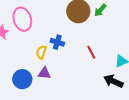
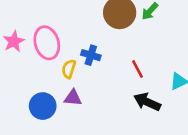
pink ellipse: (22, 19) -> (47, 43), moved
black arrow: (113, 81) -> (147, 102), moved

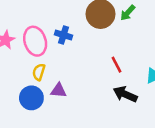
blue cross: (91, 55) -> (63, 35), moved
yellow semicircle: (69, 69) -> (39, 72), moved

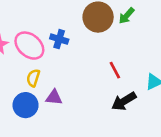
pink ellipse: (35, 41) -> (29, 46), turned -32
black arrow: (125, 94) -> (124, 101), turned -55

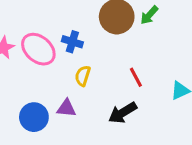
yellow semicircle: (33, 78) -> (83, 76), moved
black arrow: (124, 101) -> (123, 113), moved

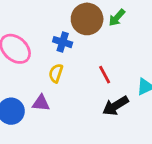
blue cross: (72, 42) -> (63, 42), moved
black arrow: (123, 113) -> (115, 106), moved

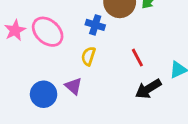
purple triangle: (41, 103) -> (73, 86), turned 36

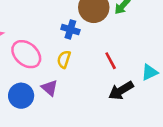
pink ellipse: (48, 32) -> (26, 54), moved

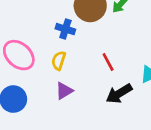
purple triangle: (50, 88) -> (64, 91), moved, turned 48

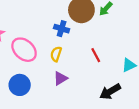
black arrow: (119, 94) -> (110, 92), moved

